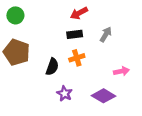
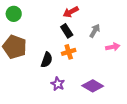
black rectangle: (75, 34) -> (67, 31), turned 64
pink arrow: (121, 71) -> (113, 47), moved

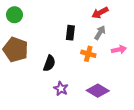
red arrow: (71, 12) -> (100, 13), moved
black rectangle: (67, 31) -> (70, 33), turned 40
orange cross: (69, 52) -> (88, 54), moved, turned 32

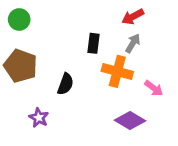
pink arrow: (119, 50) -> (154, 88), moved, turned 48
orange cross: (88, 54) -> (117, 71), size x1.5
purple star: (61, 89) -> (39, 118), moved

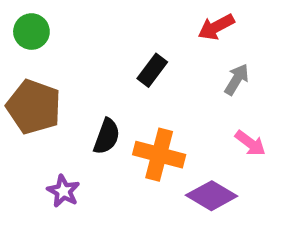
black rectangle: (93, 43) -> (152, 70), turned 30
gray arrow: (133, 43) -> (237, 79), moved
orange cross: (117, 71) -> (159, 155), moved

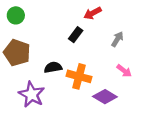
red arrow: (216, 27) -> (93, 13), moved
black semicircle: (107, 136) -> (53, 67), turned -120
purple star: (63, 191) -> (32, 94), size x1.6

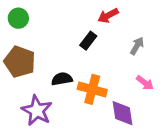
purple diamond: (105, 97) -> (123, 113), turned 50

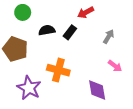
green circle: (18, 18) -> (23, 12), moved
black semicircle: (62, 79) -> (47, 30), moved
orange cross: (92, 89) -> (58, 70), moved

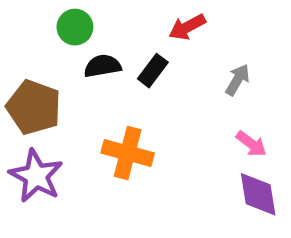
green circle: (23, 12) -> (75, 27), moved
purple star: (29, 88) -> (36, 176), moved
purple diamond: (97, 90) -> (258, 194), moved

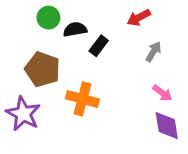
red arrow: (187, 27) -> (139, 18), moved
black semicircle: (102, 66) -> (75, 29), moved
brown pentagon: (34, 107) -> (43, 69), moved

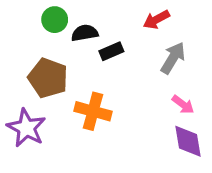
black rectangle: (99, 46) -> (111, 51), turned 30
gray arrow: (153, 52) -> (173, 58), size x1.4

